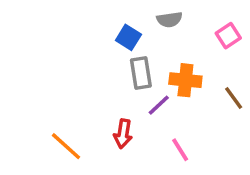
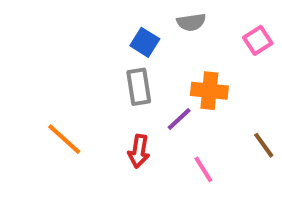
gray rectangle: (141, 73) -> (139, 87), moved
brown line: (234, 98) -> (264, 145), moved
orange line: (66, 146) -> (64, 139), moved

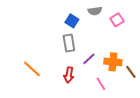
pink square: (258, 40) -> (117, 20), moved
orange cross: (209, 91) -> (113, 62), moved

